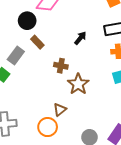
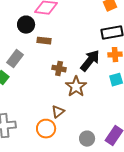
black arrow: (80, 38) -> (90, 61), moved, size x1.6
brown rectangle: (37, 42) -> (44, 41), moved, turned -40

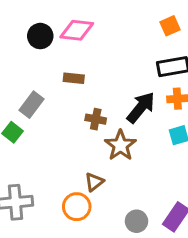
black circle: (26, 25) -> (40, 36), moved

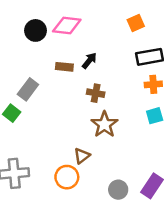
orange square: (170, 26) -> (136, 23), moved
black arrow: (141, 107) -> (89, 61), moved, size x0.6
brown cross: (96, 119) -> (96, 93), moved

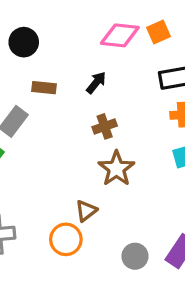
pink diamond: (67, 25) -> (120, 35), moved
brown rectangle: (64, 67) -> (44, 88), moved
brown cross: (96, 93) -> (105, 126), turned -30

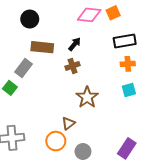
brown rectangle: (44, 88) -> (42, 47), size x1.5
brown cross: (105, 126) -> (73, 66), moved
gray circle: (135, 256) -> (83, 151), moved

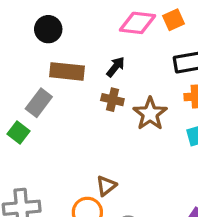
brown cross: (73, 66) -> (112, 100), turned 32
brown star: (87, 97) -> (150, 114), moved

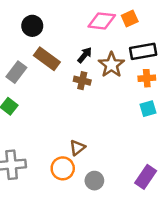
brown rectangle: (67, 71) -> (47, 59), turned 30
gray rectangle: (39, 103) -> (16, 72), moved
brown star: (150, 114) -> (111, 65), moved

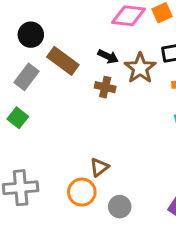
black circle: (32, 26) -> (31, 35), moved
black arrow: (85, 55) -> (108, 57), turned 77

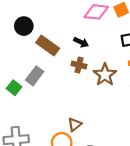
brown star: (140, 68) -> (105, 75), moved
gray rectangle: (26, 77) -> (35, 76), moved

